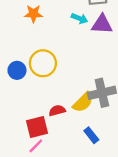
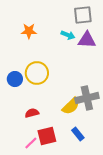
red semicircle: (57, 110) -> (32, 113), moved
red square: (37, 127) -> (47, 136), moved

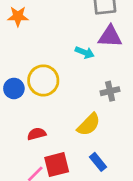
orange star: (29, 31) -> (18, 16), moved
cyan arrow: (68, 35) -> (85, 52), moved
gray cross: (87, 98) -> (110, 91), moved, size x0.6

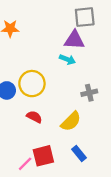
purple triangle: (110, 36) -> (74, 40), moved
red semicircle: (37, 134) -> (34, 117), moved, turned 42

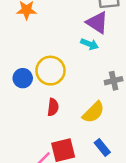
purple triangle: (74, 40) -> (97, 23), turned 30
red semicircle: (34, 117) -> (53, 107), turned 70

